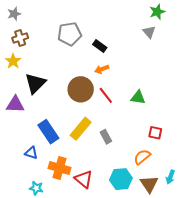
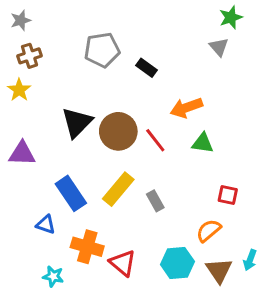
orange arrow: (102, 69) -> (186, 108), moved, size x1.5
black triangle: (35, 83) -> (77, 122), moved

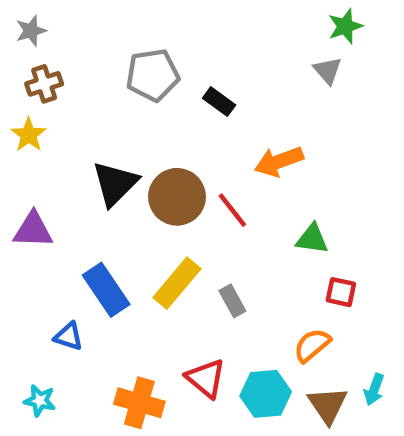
green triangle: (203, 143) -> (312, 239), moved
orange cross: (87, 247) -> (139, 403), moved
red triangle: (123, 263) -> (206, 378), moved
cyan star: (53, 276) -> (40, 401), moved

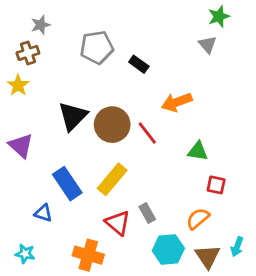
gray star: (31, 31) -> (41, 25), moved
purple triangle: (33, 230) -> (21, 146), turned 40
gray rectangle: (232, 301) -> (147, 213), moved
red triangle: (206, 378) -> (118, 223), moved

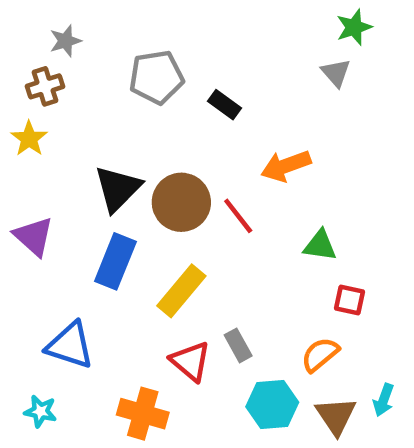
blue rectangle: (67, 184) -> (115, 261), moved, turned 56
blue triangle: (43, 213) -> (70, 345), size x1.6

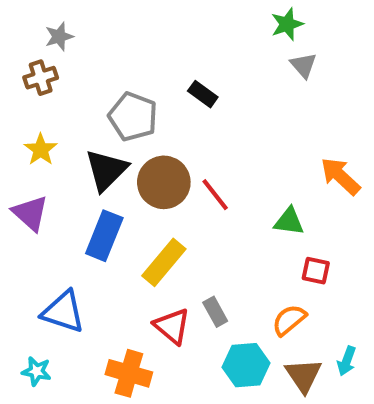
green star: (354, 27) -> (287, 24), moved
gray pentagon: (156, 77) -> (133, 117), moved, turned 30
yellow star: (29, 139) -> (41, 149), moved
orange arrow: (286, 166) -> (340, 176), moved, turned 63

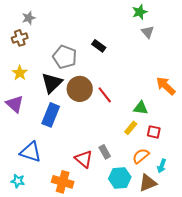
yellow rectangle: (164, 262) -> (131, 128), moved, size x0.6
cyan arrow: (347, 361) -> (162, 166), moved
brown triangle: (303, 375) -> (148, 183), turned 42

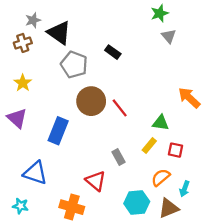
black triangle: (52, 83) -> (59, 33), moved, turned -40
gray rectangle: (105, 152) -> (118, 157), moved

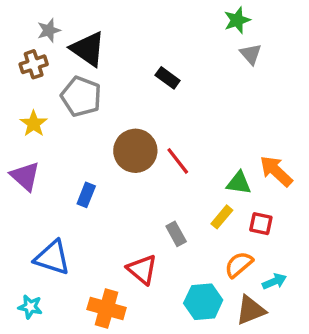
gray pentagon: (74, 65) -> (81, 96), moved
orange arrow: (189, 98) -> (276, 171), moved
blue rectangle: (58, 131) -> (86, 195), size x0.6
cyan arrow: (185, 189) -> (274, 281), turned -133

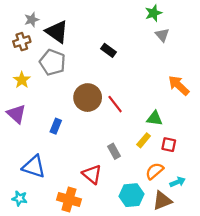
orange arrow: (276, 171) -> (179, 85), moved

